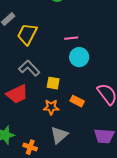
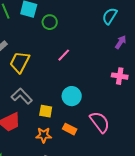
pink line: (71, 38) -> (64, 55), moved, turned -40
cyan circle: (79, 57) -> (72, 96), moved

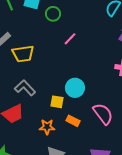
pink line: (64, 55) -> (70, 39), moved
yellow trapezoid: (20, 62) -> (23, 54), turned -125
yellow square: (46, 111) -> (57, 102), moved

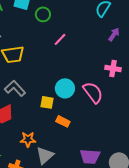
pink semicircle: (103, 114) -> (93, 92), moved
orange star: (47, 127) -> (28, 139), moved

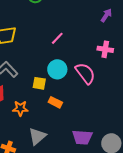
pink line: (60, 39) -> (57, 38), moved
orange star: (28, 139) -> (20, 108), moved

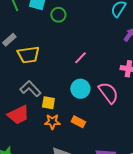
yellow square: (39, 83) -> (48, 103), moved
orange star: (20, 108) -> (52, 122), moved

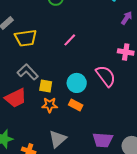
pink line: (80, 58) -> (70, 40), moved
cyan circle: (80, 89) -> (77, 83), moved

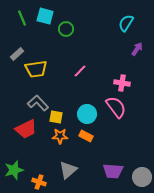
pink cross: (126, 52) -> (122, 83), moved

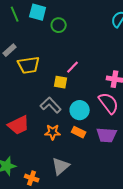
gray L-shape: (38, 103) -> (51, 105), moved
yellow square: (56, 117) -> (61, 82), moved
purple trapezoid: (113, 171) -> (107, 135), moved

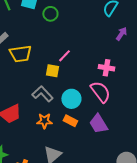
purple trapezoid: (107, 135) -> (98, 124), turned 55

